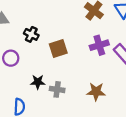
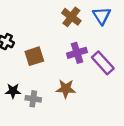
brown star: (96, 92) -> (66, 89), moved

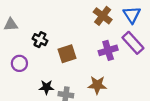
purple rectangle: (103, 63) -> (133, 43), moved

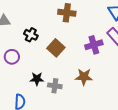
brown cross: (103, 16) -> (67, 13), moved, turned -30
brown square: (67, 54) -> (56, 48), turned -30

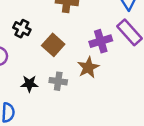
brown star: (84, 77) -> (88, 67), moved, turned -30
gray cross: (55, 86) -> (58, 81), moved

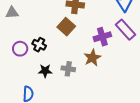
black cross: (22, 29) -> (39, 45), moved
brown square: (53, 45) -> (66, 27), moved

